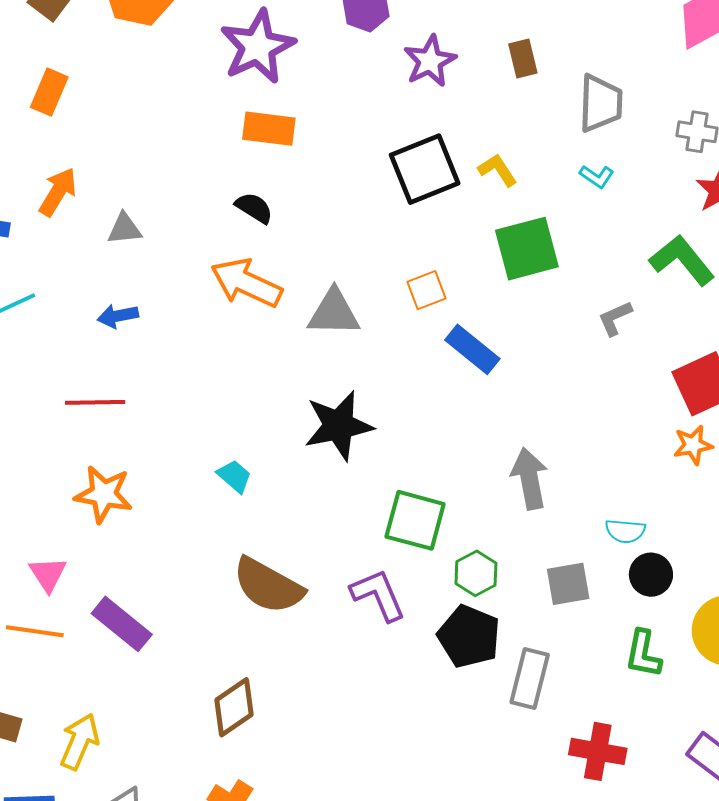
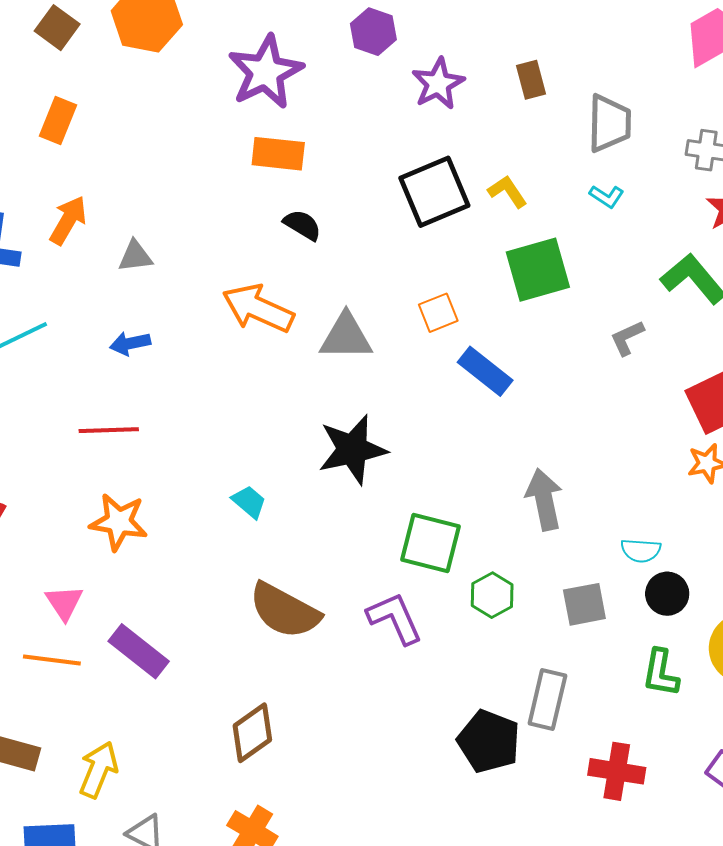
black semicircle: (254, 208) -> (302, 225), moved
black pentagon: (469, 636) -> (489, 741), moved

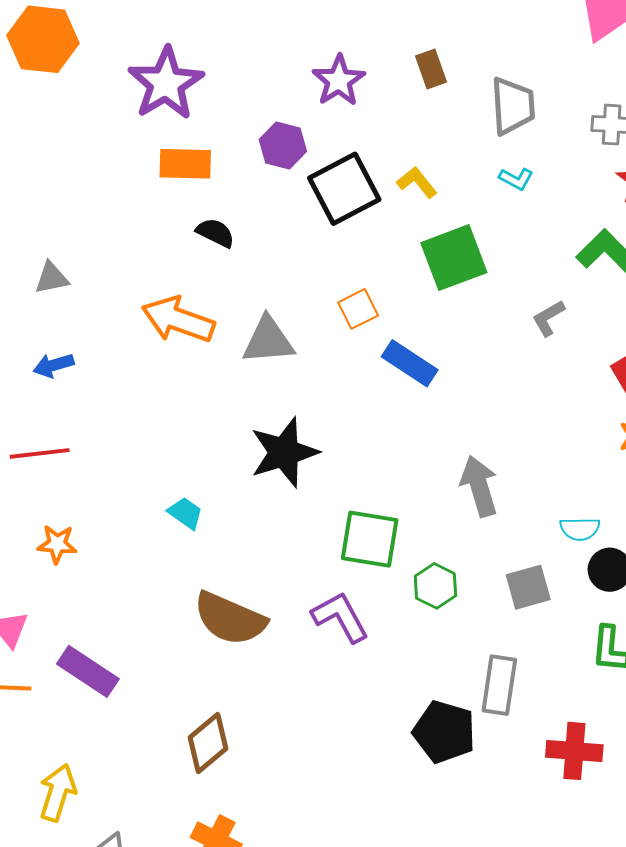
purple hexagon: (373, 32) -> (283, 145), moved
orange star: (119, 522) -> (57, 544), size x0.7

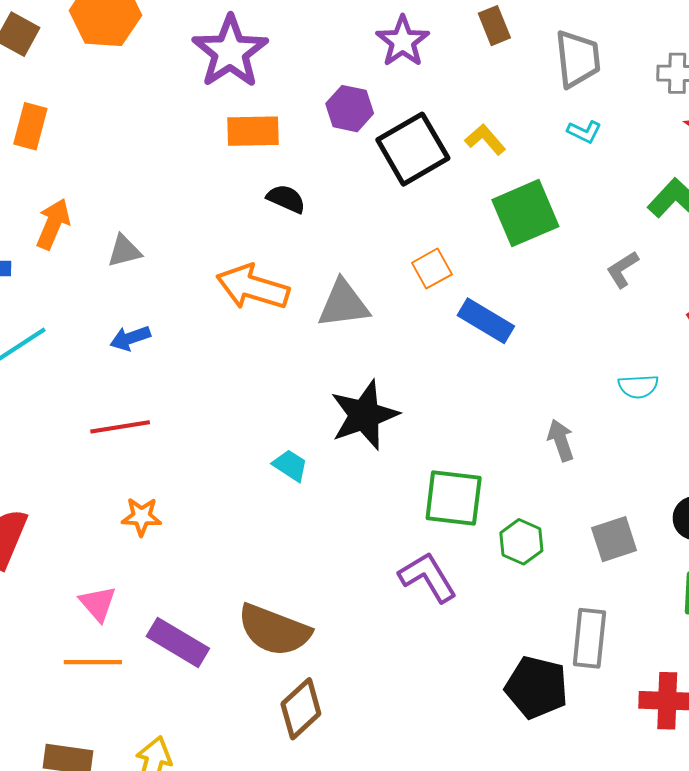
gray arrow: (479, 486) -> (561, 440), size x0.7
cyan trapezoid: (185, 513) -> (290, 465), moved
cyan semicircle: (580, 529) -> (638, 386), moved
brown semicircle: (230, 619) -> (274, 630), moved

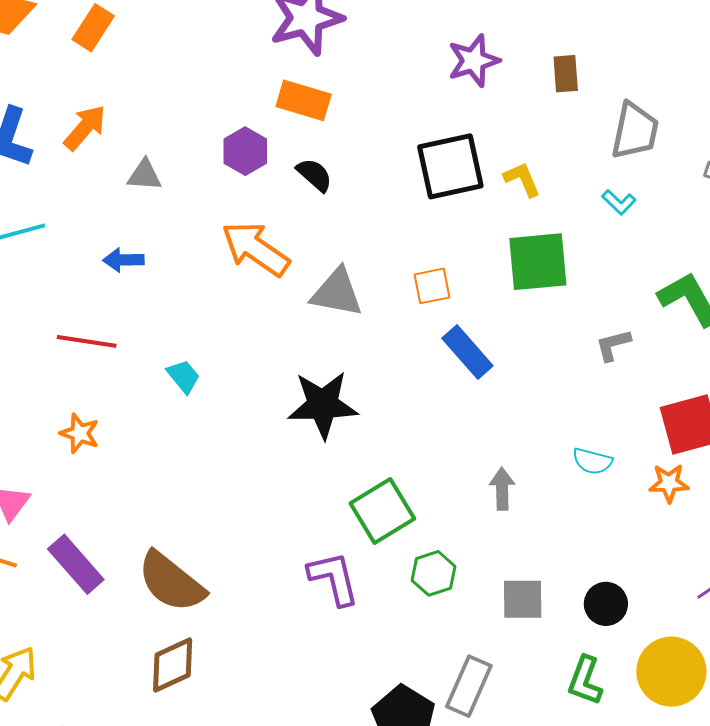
purple hexagon: (350, 109) -> (245, 151), moved
cyan trapezoid: (290, 465) -> (183, 376), moved
green square: (454, 498) -> (382, 511), turned 34

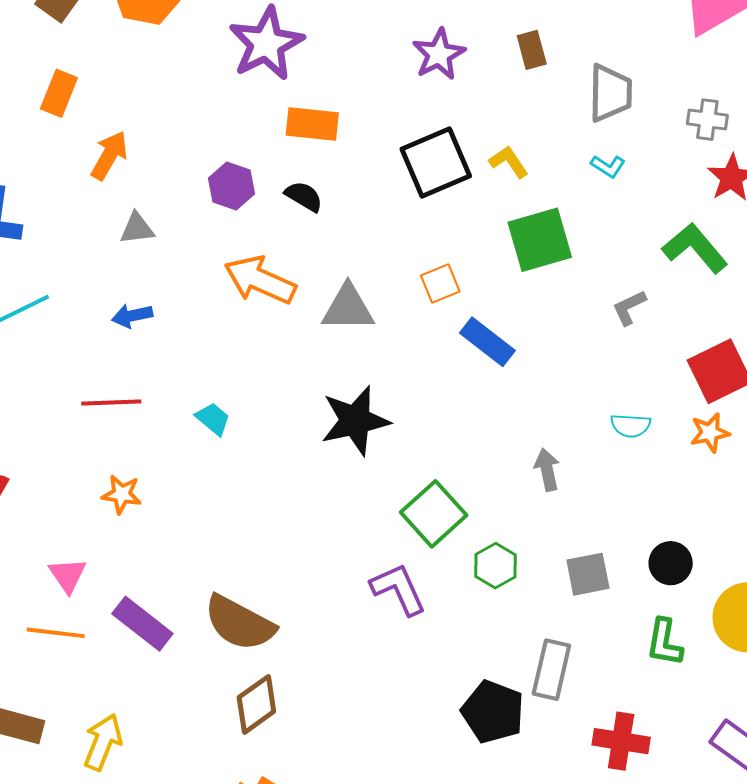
orange rectangle: (304, 100) -> (312, 124), moved
orange arrow: (85, 128) -> (109, 155), moved

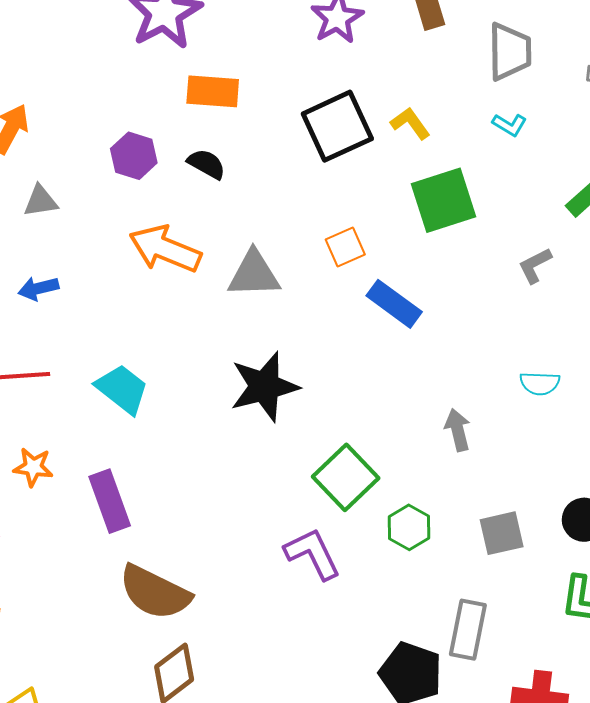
cyan trapezoid: (213, 419) -> (122, 389), size x1.5
purple rectangle: (142, 624) -> (110, 501), moved, turned 34

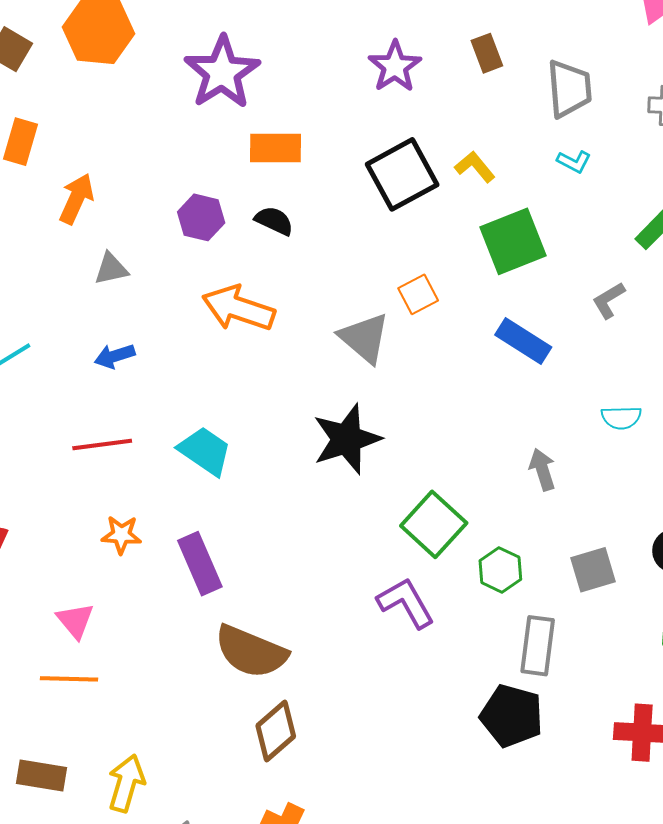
gray triangle: (254, 274) -> (364, 338), moved, turned 46
blue rectangle: (394, 304) -> (523, 341), moved
gray rectangle: (468, 630) -> (538, 646), moved

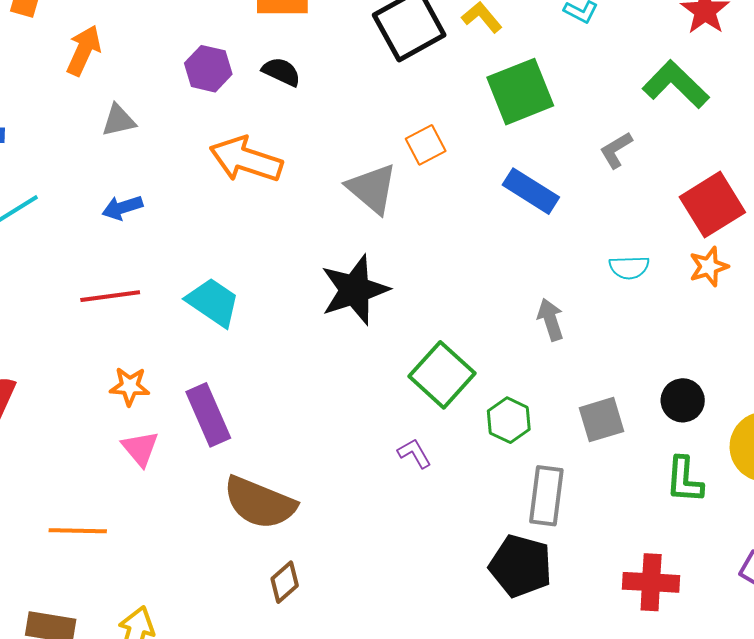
purple L-shape: (406, 603) -> (414, 453), size x0.6
pink triangle: (75, 621) -> (140, 448), moved
brown diamond: (276, 731) -> (285, 582), size x0.7

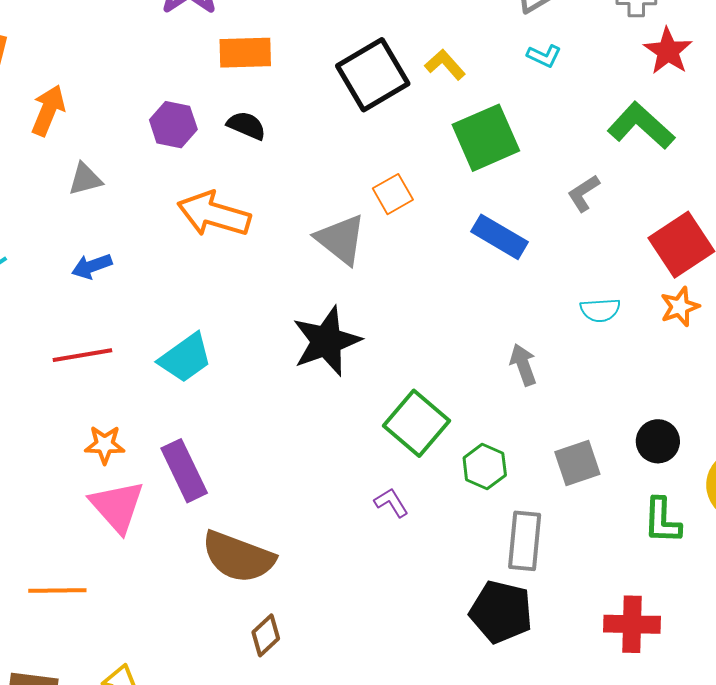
cyan trapezoid: (213, 302) -> (185, 358), turned 112
pink triangle: (140, 448) -> (117, 506), size x1.5

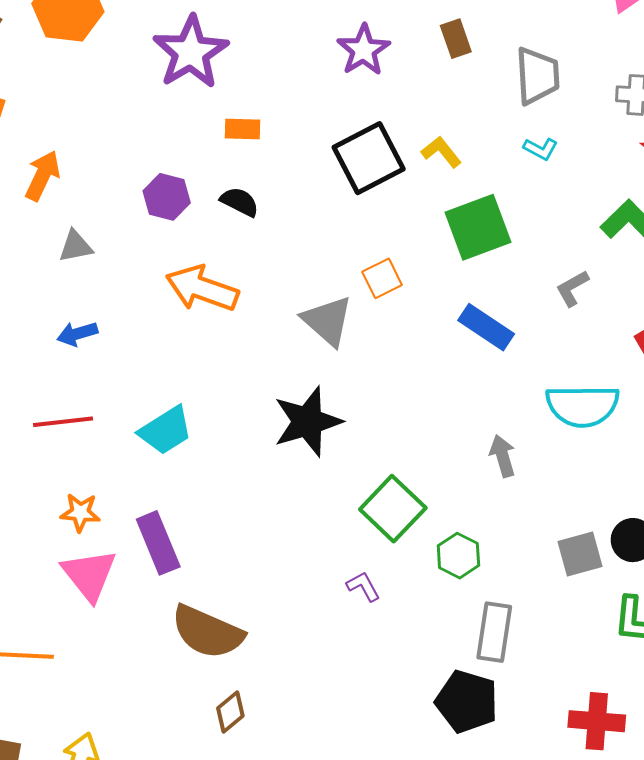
orange rectangle: (245, 53) -> (243, 129), size x0.7
cyan semicircle: (600, 310) -> (583, 406), size x1.8
gray square: (577, 463) -> (580, 554), moved

